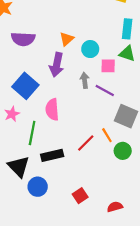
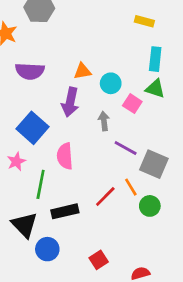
orange triangle: (67, 39) -> (82, 71), turned 32
pink square: (108, 66) -> (132, 104), turned 32
purple line: (105, 90) -> (126, 148), moved

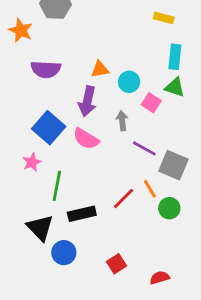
pink semicircle: (65, 156) -> (86, 139), moved, turned -55

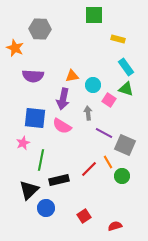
cyan rectangle: (175, 57) -> (126, 67), turned -42
blue square: (49, 128) -> (35, 118), turned -35
black triangle: (40, 228) -> (29, 190), turned 30

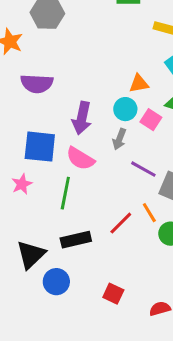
orange triangle: (72, 76) -> (139, 84), moved
cyan circle: (93, 85) -> (125, 109), moved
gray arrow: (88, 113) -> (119, 139), turned -152
green line: (41, 160) -> (65, 193), moved
red square: (84, 216) -> (113, 294), turned -32

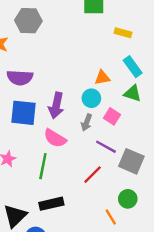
pink square: (151, 120) -> (112, 116), moved
blue square: (40, 147) -> (24, 113), moved
orange line: (149, 213) -> (111, 217), moved
red line: (121, 223) -> (93, 175), moved

